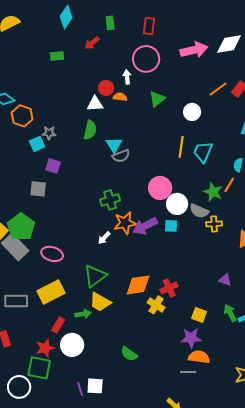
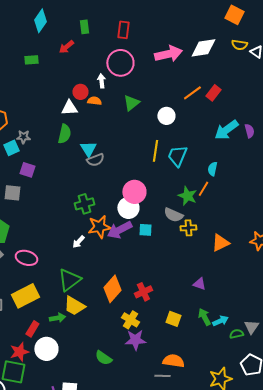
white circle: (177, 204) -> (128, 208), moved
orange diamond: (138, 285) -> (112, 289), turned -40
yellow cross: (156, 305) -> (130, 320), moved
purple star: (191, 338) -> (135, 340), moved

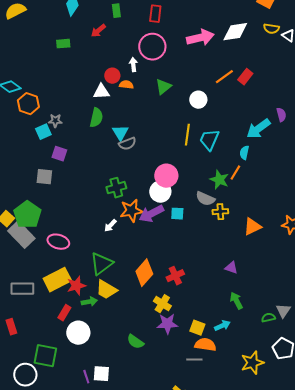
cyan arrow: (226, 130) -> (258, 129), moved
yellow square: (173, 319) -> (197, 328), moved
cyan arrow: (220, 321) -> (222, 326), moved
red star: (19, 352) -> (76, 286), moved

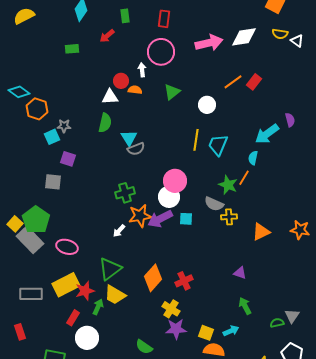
green arrow: (89, 302) -> (98, 307), turned -56

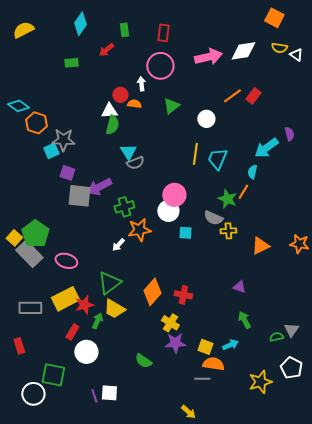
green semicircle: (105, 123) -> (112, 125), moved
gray star: (64, 126) -> (63, 140), size x1.6
gray square: (53, 182) -> (79, 196), moved, size x1.4
purple arrow: (160, 219) -> (99, 187), moved
red cross: (184, 281) -> (183, 295), turned 36

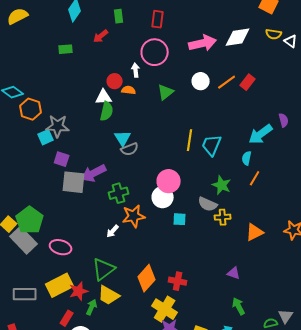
white circle: (206, 119) -> (201, 81), moved
orange line: (243, 192) -> (255, 178), moved
yellow cross: (170, 323) -> (165, 309), size x1.4

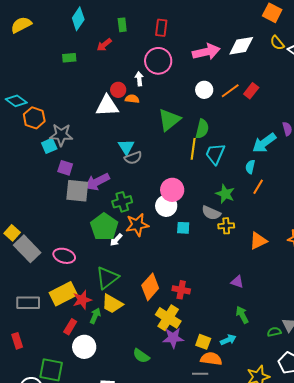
yellow semicircle: (274, 34) -> (277, 43), turned 42
green triangle: (166, 92) -> (169, 120), moved, size x1.4
white triangle: (104, 97) -> (107, 106), size x1.4
green semicircle: (107, 111) -> (202, 129), moved
green pentagon: (30, 220) -> (104, 227), moved

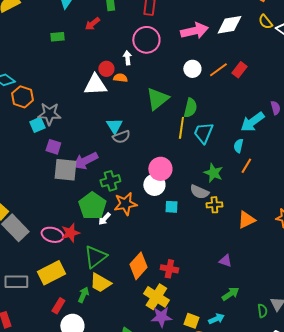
red star: (82, 300) -> (70, 233), moved
green arrow: (242, 315) -> (230, 294), turned 84
green semicircle: (274, 332) -> (262, 311), turned 96

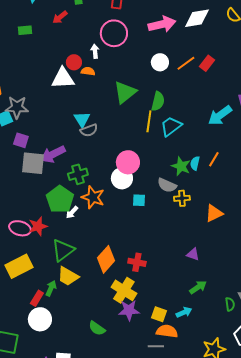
cyan trapezoid: (203, 133) -> (171, 126), turned 30
cyan semicircle: (238, 146) -> (195, 163), moved
orange star: (125, 204) -> (93, 197), turned 30
red rectangle: (58, 306) -> (37, 298), moved

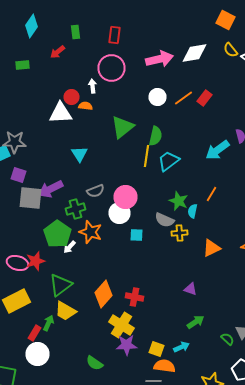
gray semicircle: (89, 130) -> (96, 191), moved
cyan semicircle: (195, 163) -> (192, 211), moved
green semicircle: (230, 304) -> (228, 339), turned -40

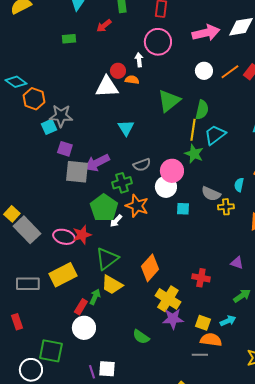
green star: (178, 201) -> (194, 154), moved
red cross: (134, 297) -> (201, 278), moved

